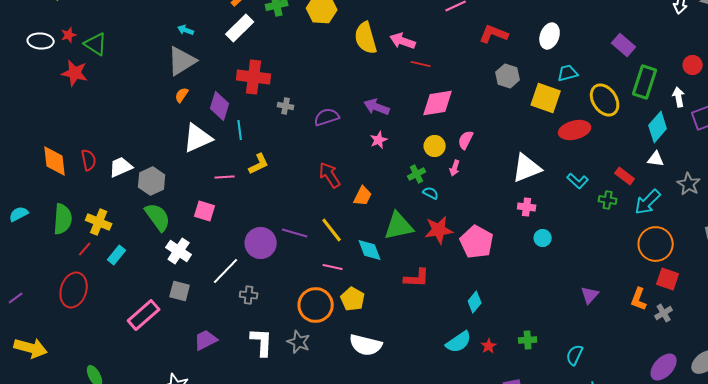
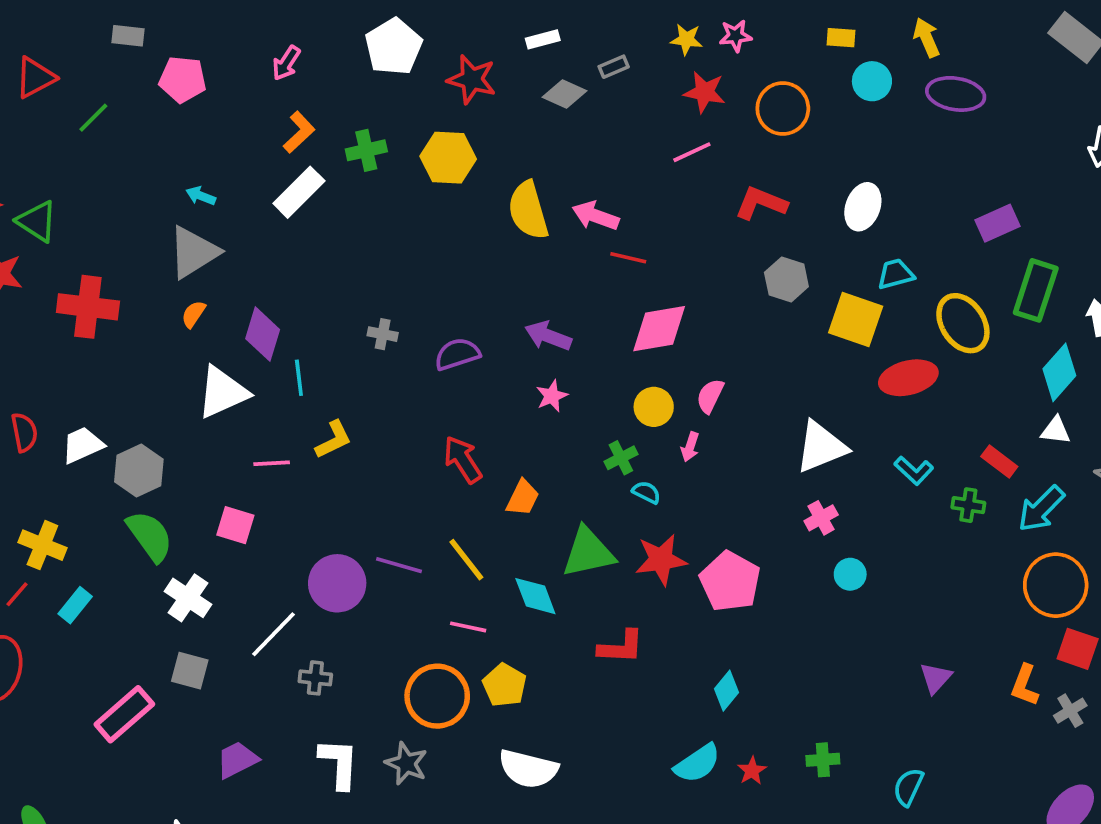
purple rectangle: (624, 45) -> (997, 223), turned -65
red cross: (254, 77) -> (88, 307), moved
pink cross: (527, 207) -> (821, 518), turned -36

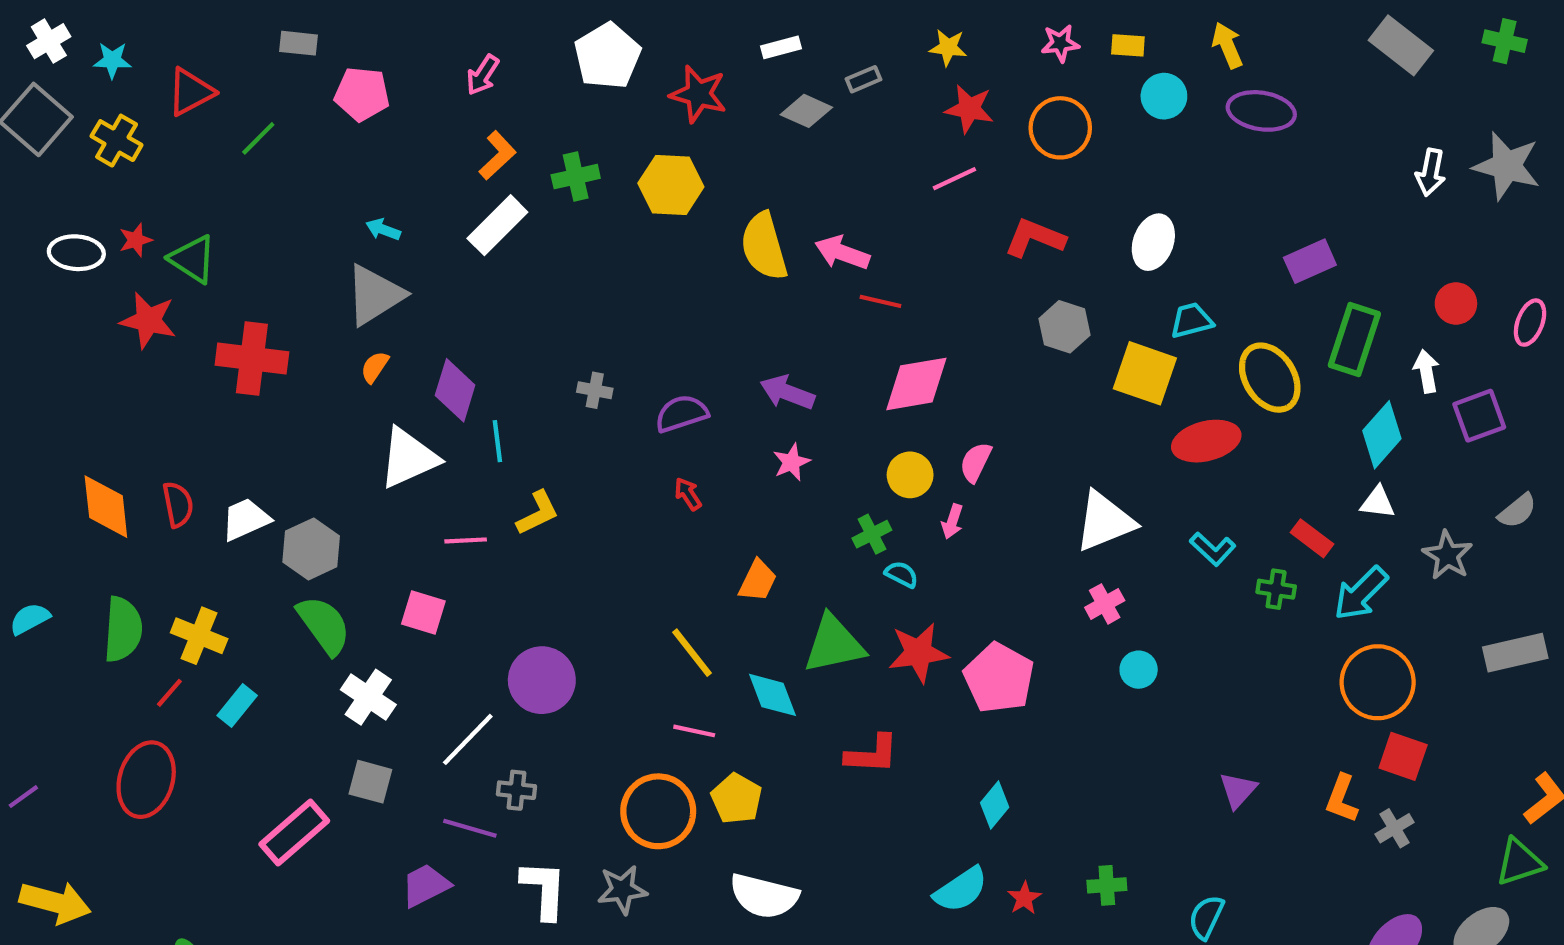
pink star: (736, 36) -> (1060, 43), moved
red arrow: (463, 460) -> (688, 494), moved, size x0.6
purple line: (399, 565) -> (470, 828), moved
gray star: (406, 763) -> (622, 890), turned -30

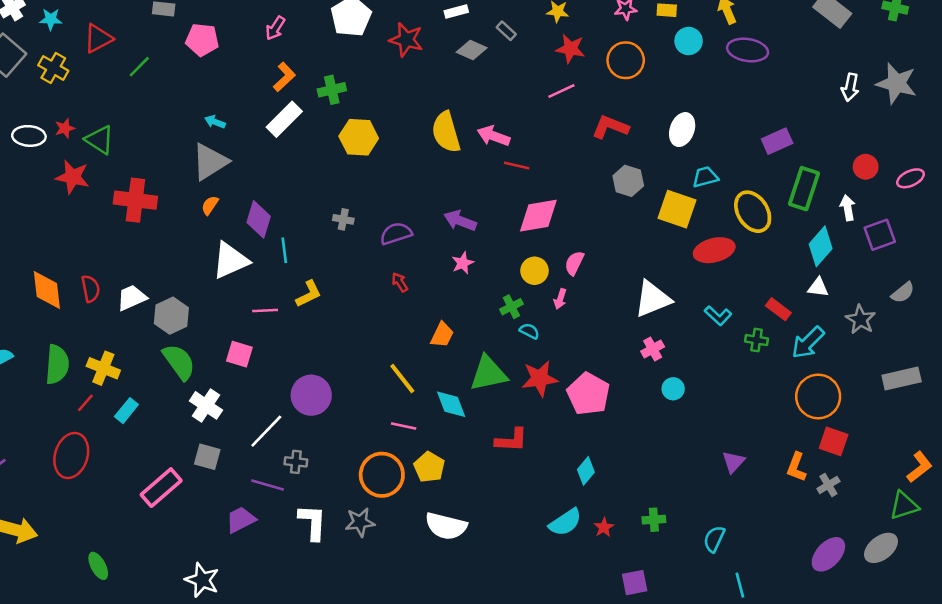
gray rectangle: (863, 79) -> (506, 31), turned 66
yellow hexagon: (671, 185) -> (359, 137), moved
pink ellipse: (1530, 323) -> (911, 178), turned 44

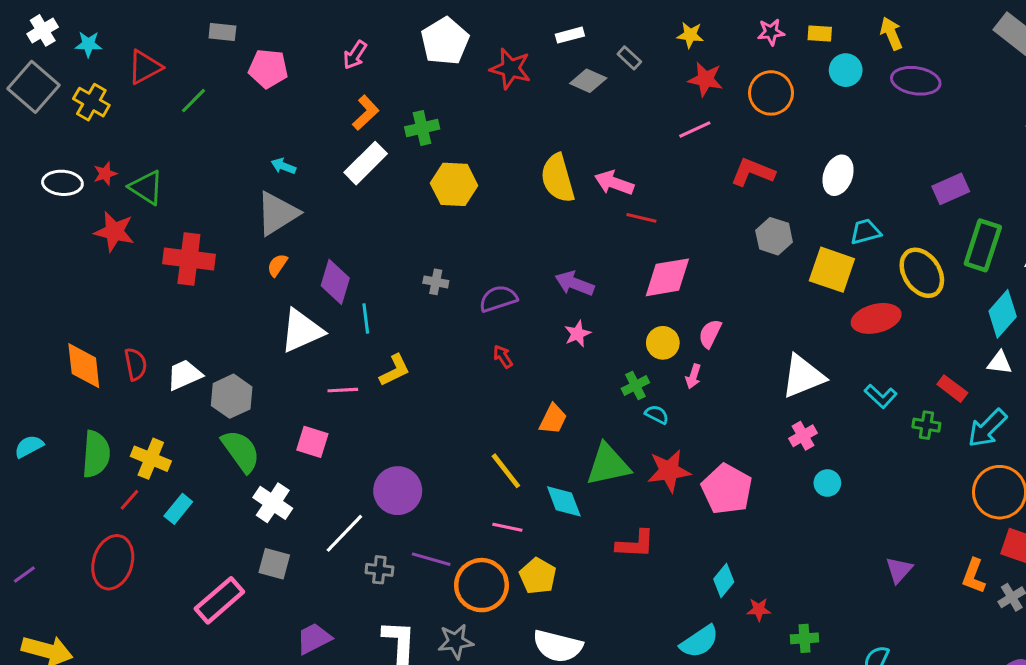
purple line: (268, 485) -> (431, 559), moved
red star: (604, 527) -> (759, 609), moved, turned 30

